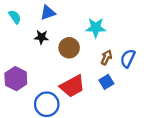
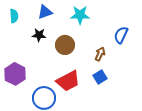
cyan semicircle: (15, 17) -> (14, 16), turned 32
cyan star: (96, 28) -> (80, 15), moved
blue semicircle: (128, 58) -> (121, 35), moved

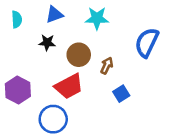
blue semicircle: (121, 35) -> (147, 43), size x1.4
brown arrow: (100, 54) -> (107, 66), moved
red trapezoid: (68, 81) -> (69, 86), moved

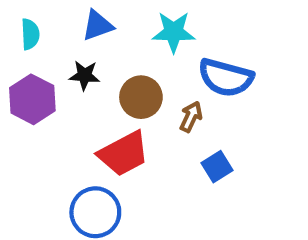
blue semicircle: (147, 43) -> (226, 78), moved, turned -100
purple hexagon: (18, 90) -> (32, 99), moved

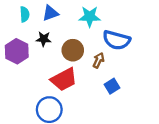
cyan semicircle: (30, 34) -> (25, 14), moved

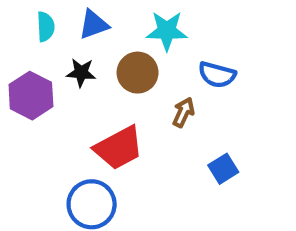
blue semicircle: (116, 40) -> (217, 75), size x0.7
brown circle: (73, 50) -> (138, 73), moved
blue square: (112, 86) -> (223, 169), moved

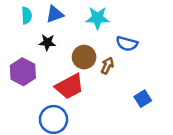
brown circle: (138, 73) -> (84, 57), moved
purple hexagon: (31, 96) -> (23, 72), moved
blue square: (223, 169) -> (143, 99), moved

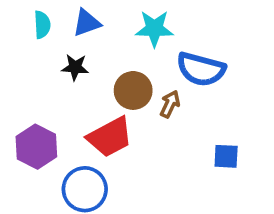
blue semicircle: (127, 44) -> (201, 69), size x1.4
purple hexagon: (23, 72) -> (36, 147), moved
blue square: (143, 99) -> (226, 156), turned 35

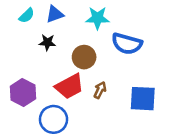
cyan semicircle: (42, 25) -> (27, 16), turned 49
brown arrow: (170, 104) -> (100, 90), moved
blue square: (226, 156) -> (143, 99), size x1.6

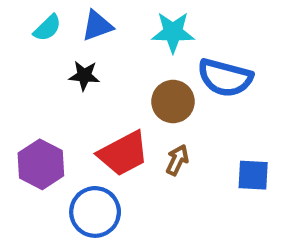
brown circle: (84, 57) -> (173, 102), moved
blue square: (143, 99) -> (253, 175), size x0.7

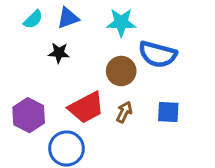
blue square: (253, 175) -> (168, 112), moved

